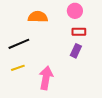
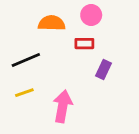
pink circle: (75, 11) -> (91, 15), moved
red rectangle: (79, 32) -> (84, 44), moved

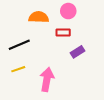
purple rectangle: (103, 69) -> (77, 52), turned 32

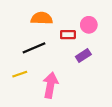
pink circle: (68, 11) -> (89, 25), moved
black line: (19, 45) -> (34, 48), moved

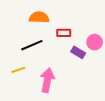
pink circle: (89, 25) -> (95, 42), moved
purple rectangle: (83, 55) -> (78, 52), turned 64

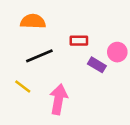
orange semicircle: (39, 17) -> (33, 21), moved
yellow line: (18, 70) -> (23, 87), turned 56

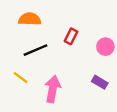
red rectangle: (79, 41) -> (71, 36), turned -63
purple rectangle: (97, 65) -> (100, 82), moved

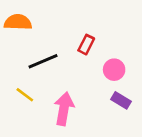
orange semicircle: (30, 19) -> (18, 22), moved
pink circle: (105, 47) -> (114, 70), moved

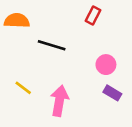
red rectangle: (86, 45) -> (93, 15), moved
black line: (43, 61) -> (52, 45), moved, turned 40

